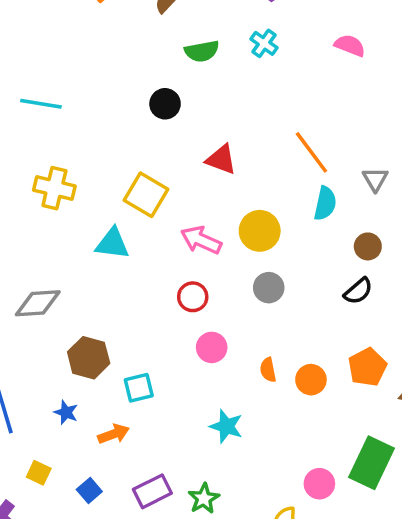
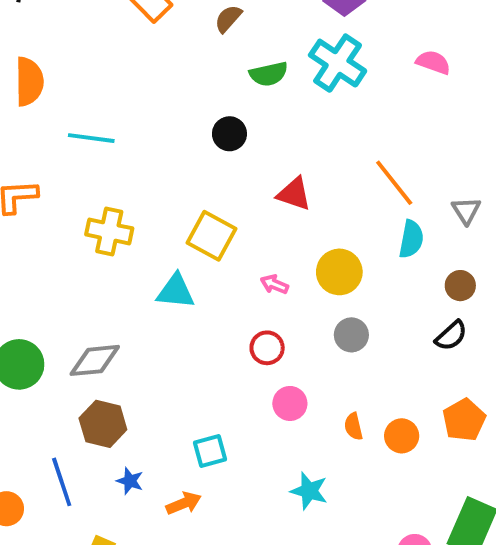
cyan cross: (264, 43) -> (338, 63), size x1.8
pink arrow: (201, 240) -> (274, 284), size x0.6
brown hexagon: (89, 358) -> (103, 424), moved

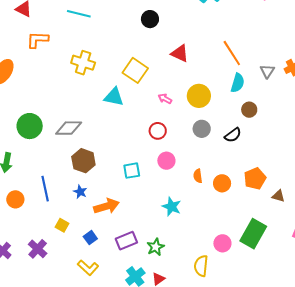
brown circle: (460, 286) -> (249, 110), moved
black semicircle: (451, 336) -> (233, 135), moved
brown hexagon: (103, 424) -> (83, 161), moved
cyan square: (210, 451) -> (132, 171), moved
orange arrow: (184, 503) -> (107, 206), size x1.4

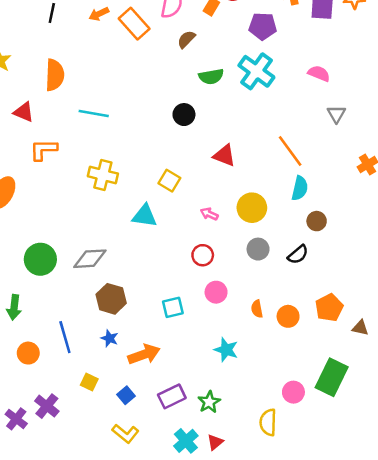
yellow square: (135, 70) -> (169, 181), size x0.7
gray triangle: (267, 71) -> (336, 114), moved
purple cross: (38, 249) -> (47, 406), moved

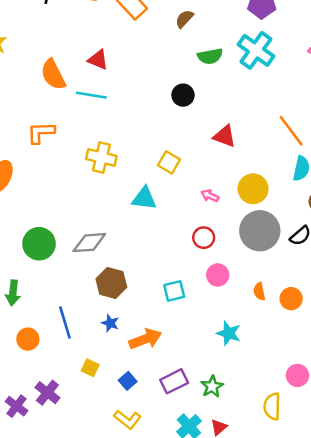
orange semicircle: (55, 75) -> (53, 74), moved, turned 152
red triangle: (24, 112) -> (98, 60), moved
gray circle: (258, 249) -> (260, 231), size x1.8

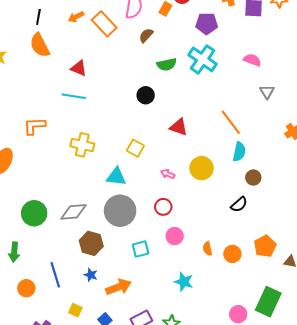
orange semicircle: (53, 74) -> (40, 45), moved
gray circle: (260, 231) -> (120, 211), moved

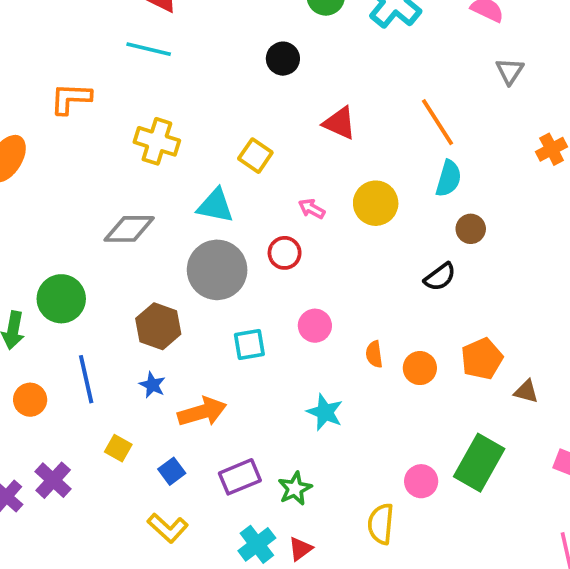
red circle: (163, 207) -> (285, 253), moved
gray diamond: (74, 212) -> (129, 229), moved
green circle: (34, 213) -> (61, 299), moved

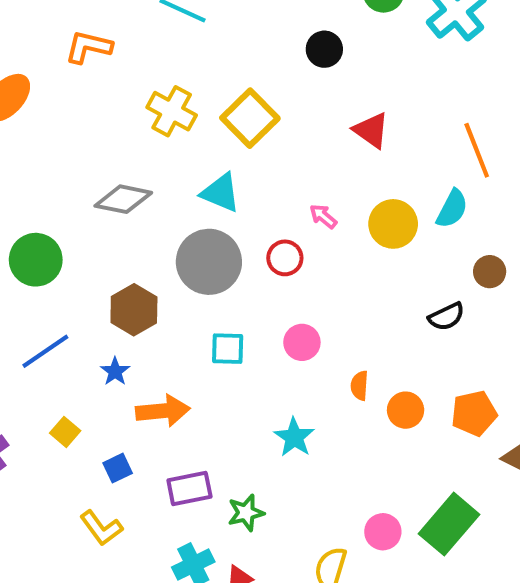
yellow square: (255, 156) -> (250, 118), moved, size x1.5
cyan semicircle: (449, 178) -> (452, 209), moved
blue line: (86, 379) -> (45, 351), turned 57

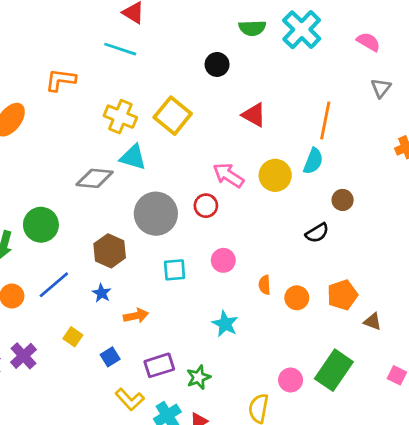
orange line: (477, 150) -> (325, 120), turned 39
cyan triangle: (221, 193) -> (133, 157), moved
pink arrow: (323, 216) -> (228, 175), size x1.6
orange arrow: (163, 411) -> (136, 316), size x0.7
yellow L-shape: (101, 528) -> (130, 399), moved

